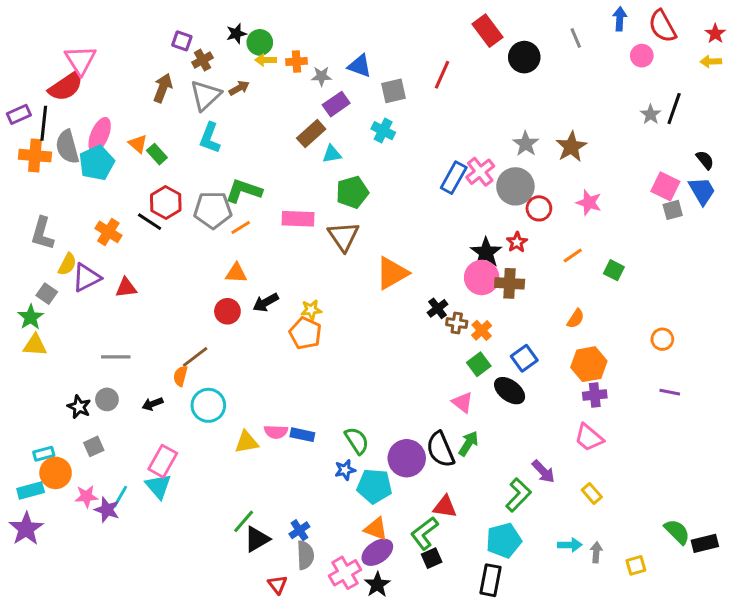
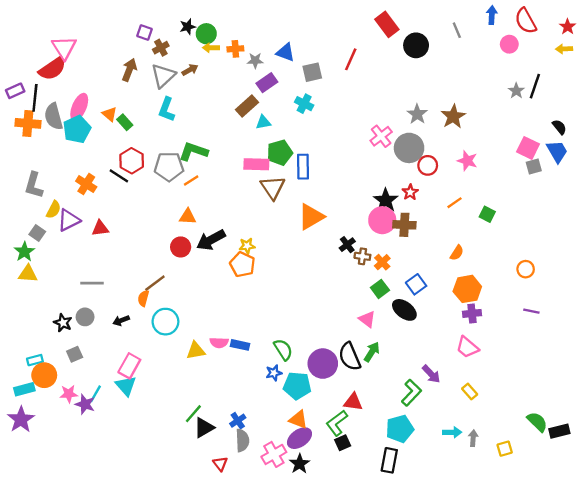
blue rectangle: (454, 178) -> (303, 167), moved, turned -30
pink rectangle: (298, 219) -> (256, 164), moved
black arrow: (266, 302) -> (211, 240), size x1.4

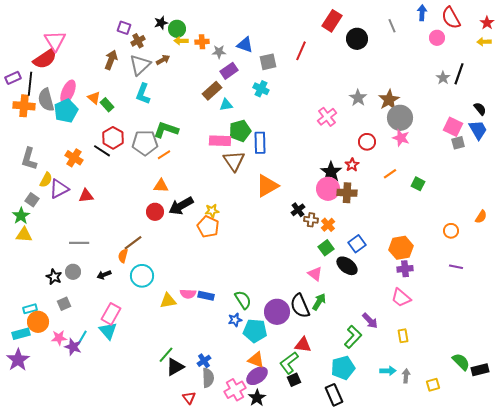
red rectangle: (387, 24) -> (332, 21), turned 70
gray circle: (409, 148) -> (400, 118), moved
orange semicircle: (457, 253) -> (481, 217), moved
yellow rectangle: (470, 392) -> (403, 336), turned 32
black rectangle: (389, 460) -> (334, 395), turned -35

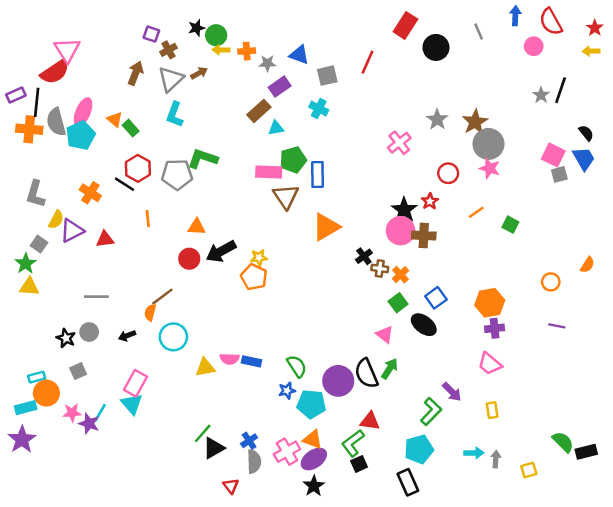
orange line: (164, 155) -> (148, 218), moved, turned -64
pink cross: (235, 390) -> (287, 452), moved

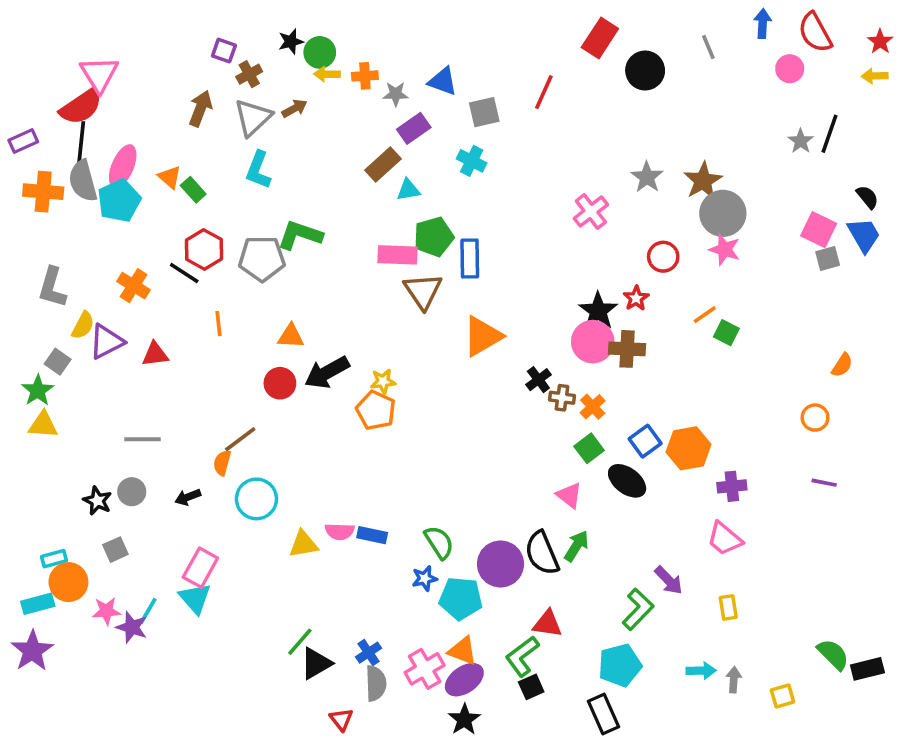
black line: (37, 102) -> (81, 143), moved
green square: (510, 225) -> (726, 333), moved
orange semicircle: (587, 265) -> (842, 365), moved
orange hexagon: (490, 303) -> (689, 448), moved

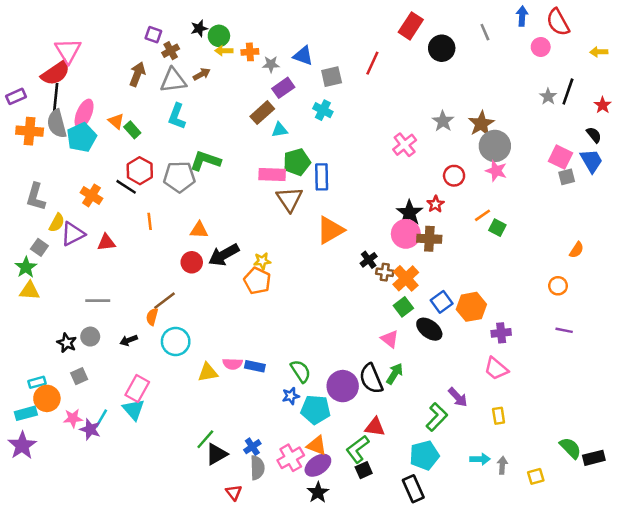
red star: (880, 42) -> (603, 105), moved
gray triangle: (253, 118) -> (173, 80), turned 36
orange cross: (593, 407) -> (406, 278), size x1.5

